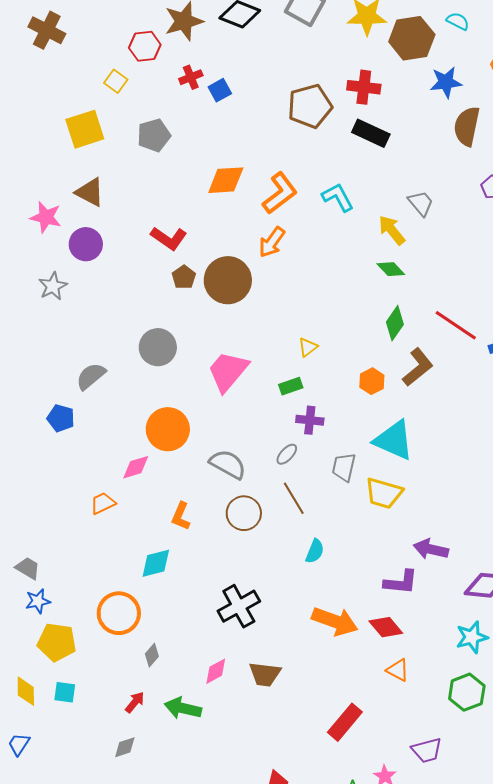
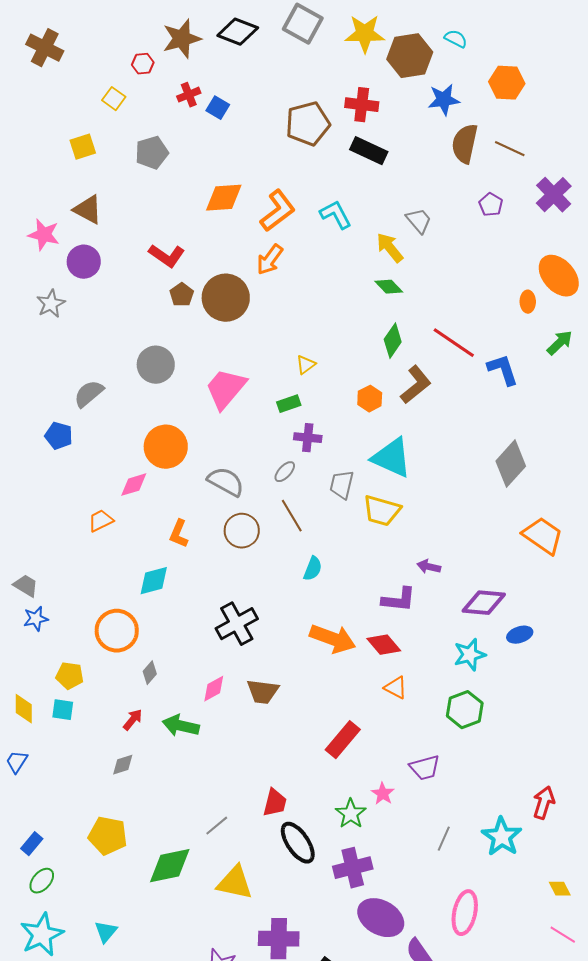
red hexagon: (145, 46) -> (143, 64), size x0.7
blue square: (220, 90) -> (218, 108), turned -30
yellow square: (85, 129) -> (83, 147), size x0.7
purple arrow: (431, 549) -> (429, 567), size x0.7
yellow pentagon: (57, 642) -> (70, 676), moved, size x0.7

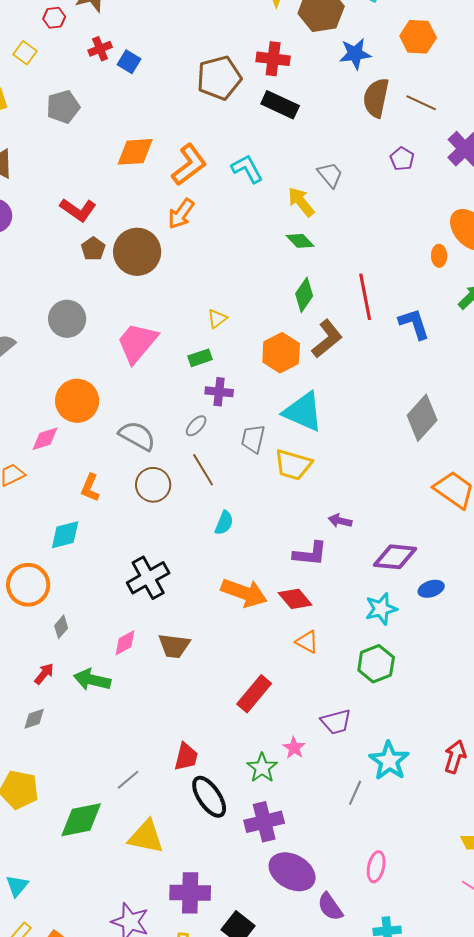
red line: (454, 343) -> (365, 297), turned 45
orange hexagon: (370, 399) -> (281, 353), size x1.5
cyan star: (502, 837) -> (389, 761), moved
pink ellipse: (465, 913) -> (376, 867), size x0.7

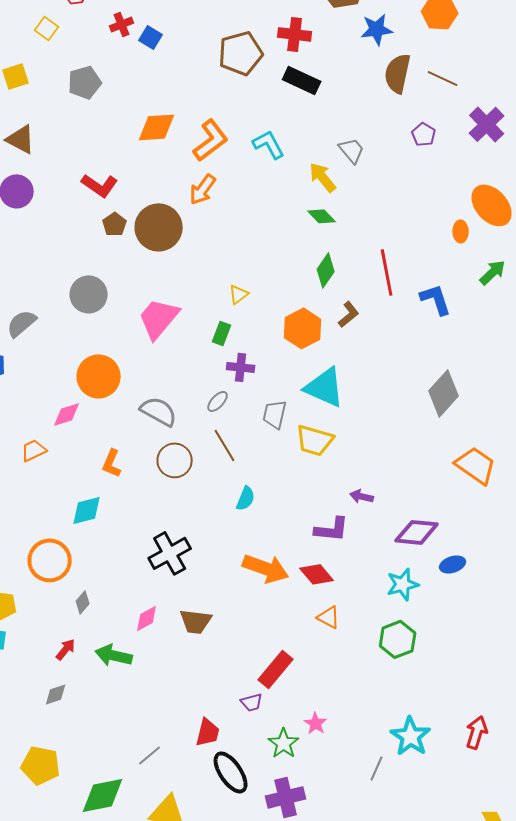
brown L-shape: (327, 339) -> (349, 314), size x0.7
green rectangle: (200, 358) -> (222, 333), turned -50
purple trapezoid: (336, 722) -> (252, 702), moved, size x0.7

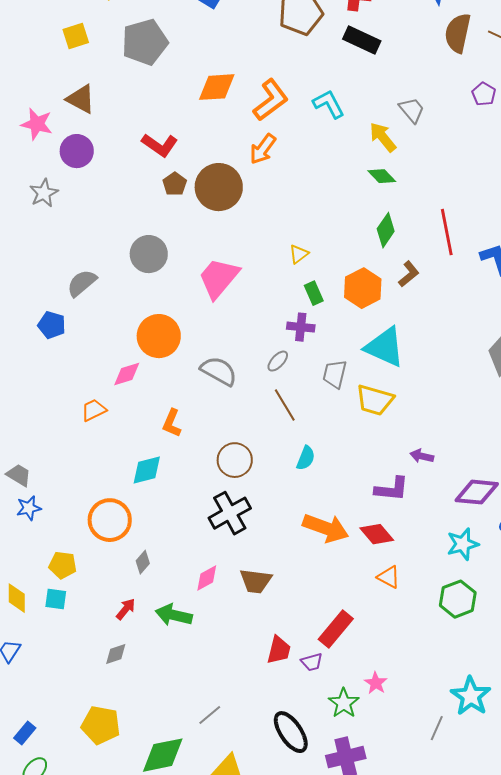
gray pentagon: (85, 82) -> (145, 42), size x1.4
green rectangle: (222, 333) -> (314, 293), moved, turned -45
brown circle: (175, 460) -> (235, 460), moved
red trapezoid: (208, 732) -> (279, 650), moved

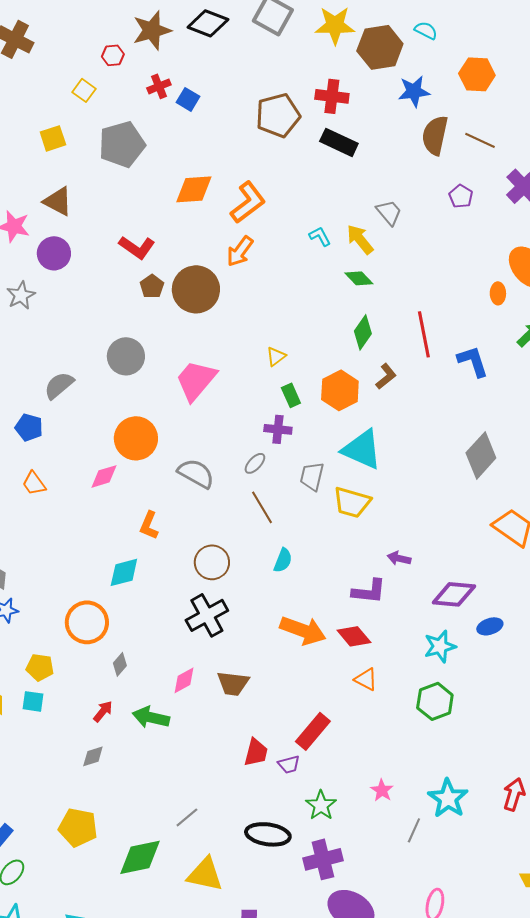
cyan L-shape: (329, 104) -> (320, 236), moved, size x0.7
orange trapezoid: (94, 410) -> (34, 483), moved, turned -100
pink star: (376, 683) -> (382, 790), moved
black ellipse: (291, 732) -> (268, 834), turned -48

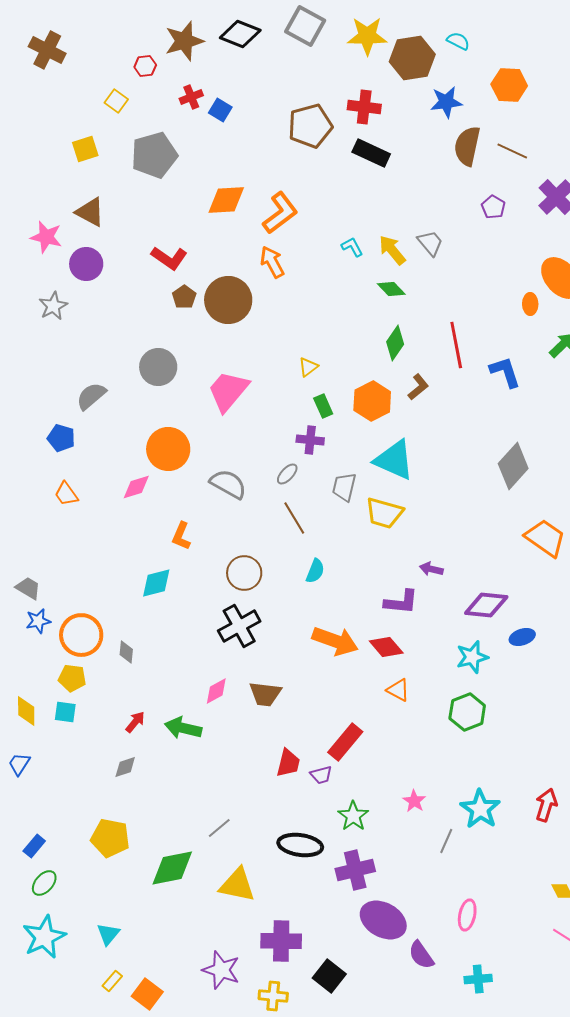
gray trapezoid: (389, 212) -> (430, 243), moved
orange arrow: (240, 251) -> (272, 262), turned 116
orange circle: (87, 622) -> (81, 635), moved
gray diamond: (120, 664) -> (126, 652), moved, turned -35

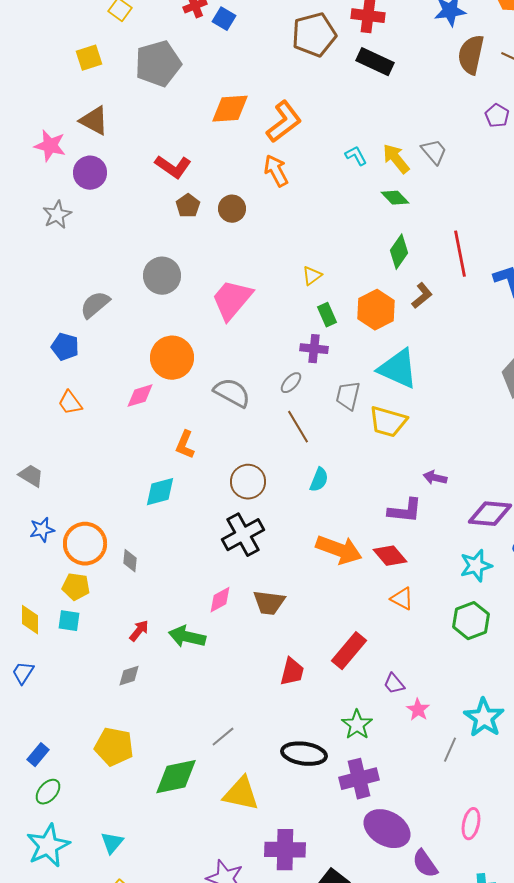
brown circle: (228, 300) -> (232, 209), size x0.6
gray trapezoid: (28, 588) -> (31, 476), moved
purple trapezoid: (321, 775) -> (394, 684), moved, turned 65

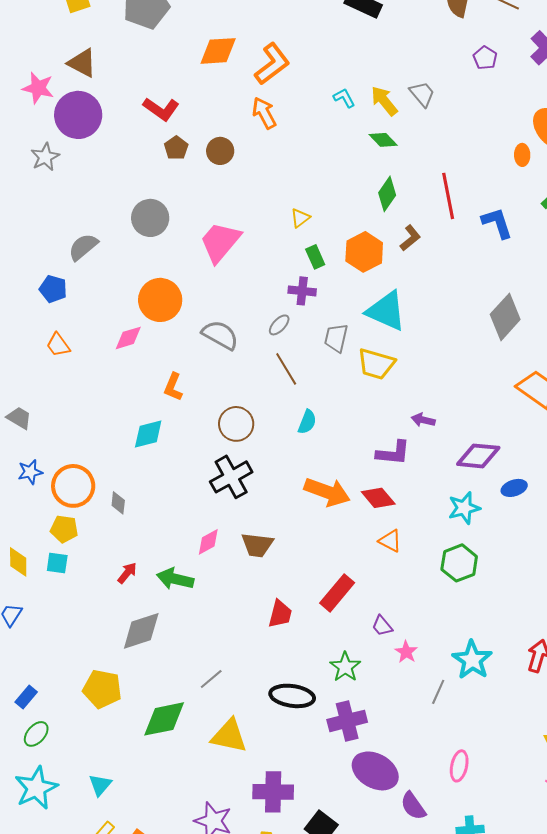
purple circle: (90, 173) -> (78, 115), size x1.4
gray diamond: (129, 676) -> (141, 631), moved, size x1.8

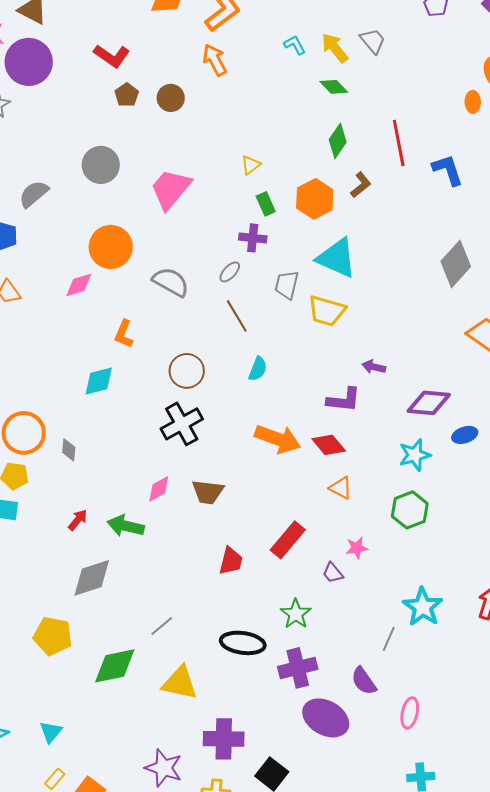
pink star: (406, 652) -> (357, 548), moved, turned 30
purple semicircle: (413, 806) -> (364, 681), moved

